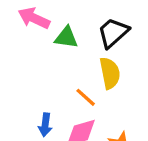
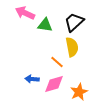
blue arrow: (45, 125) -> (32, 79), turned 88

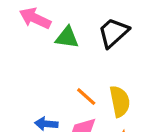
yellow semicircle: (72, 47) -> (120, 101), moved

